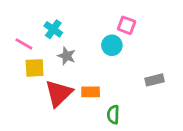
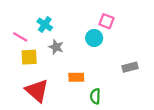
red triangle: (59, 93) -> (37, 91), moved, turned -35

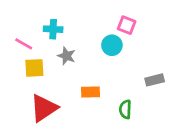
cyan cross: (45, 25) -> (53, 29), turned -32
red triangle: (37, 91) -> (44, 108), turned 45
green semicircle: (95, 96) -> (125, 109), moved

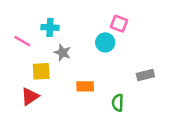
yellow square: (34, 68) -> (41, 71), moved
red triangle: (44, 108) -> (30, 96), moved, size x0.7

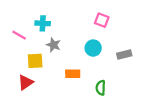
cyan circle: (105, 42) -> (93, 48), moved
gray rectangle: (145, 75) -> (124, 54), moved

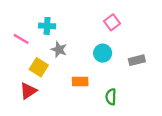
pink square: (102, 20) -> (112, 22), turned 32
yellow square: (35, 61) -> (39, 67), turned 35

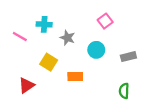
gray star: (59, 50) -> (67, 38), moved
yellow square: (39, 67) -> (49, 62), moved
green semicircle: (111, 97) -> (124, 91), moved

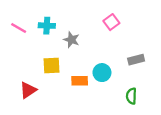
pink line: (20, 37) -> (19, 28), moved
cyan circle: (96, 50) -> (102, 73), moved
yellow square: (49, 62) -> (51, 66), turned -35

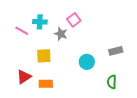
pink square: (111, 22) -> (74, 20), moved
pink line: (19, 28) -> (22, 31), moved
orange rectangle: (80, 81) -> (46, 84), moved

